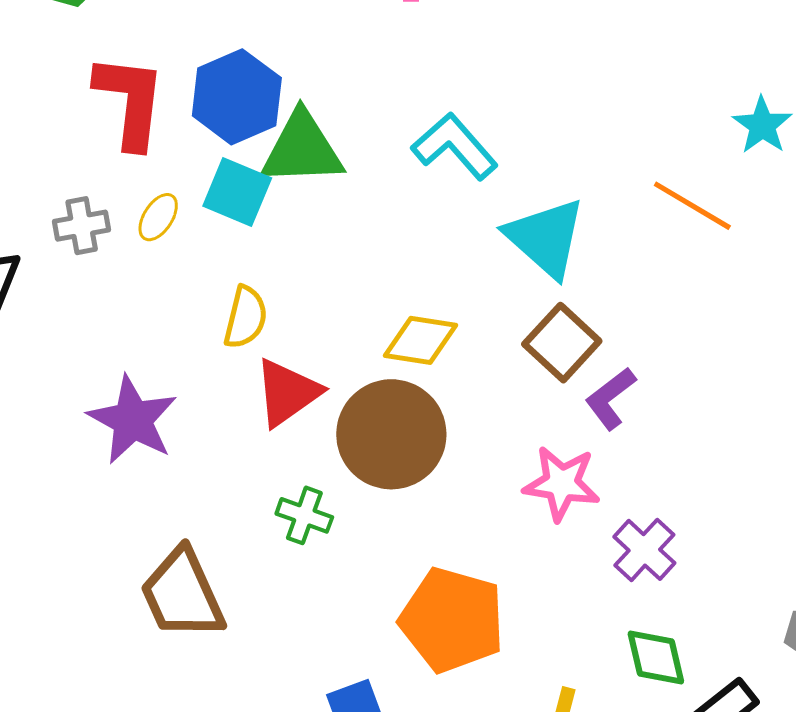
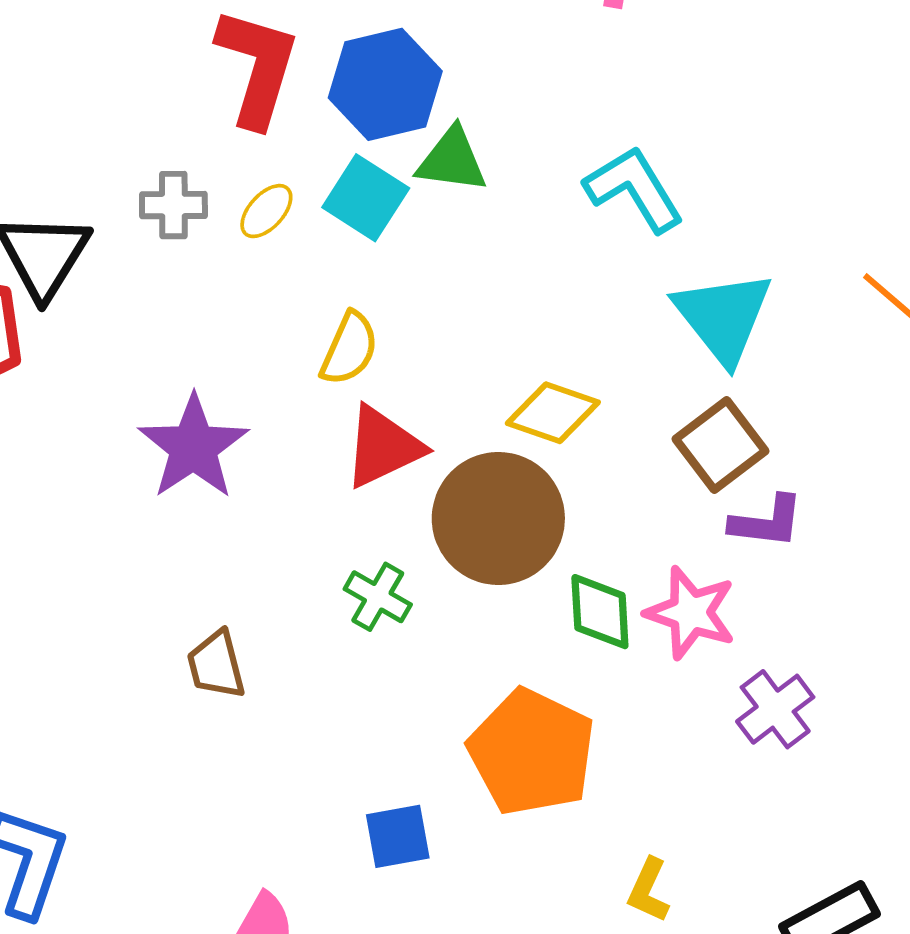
green triangle: (302, 149) -> (452, 160), size x0.7
purple L-shape: (610, 398) -> (767, 522), turned -146
brown trapezoid: (182, 594) -> (216, 665), size x0.6
green diamond: (656, 657) -> (600, 612), moved

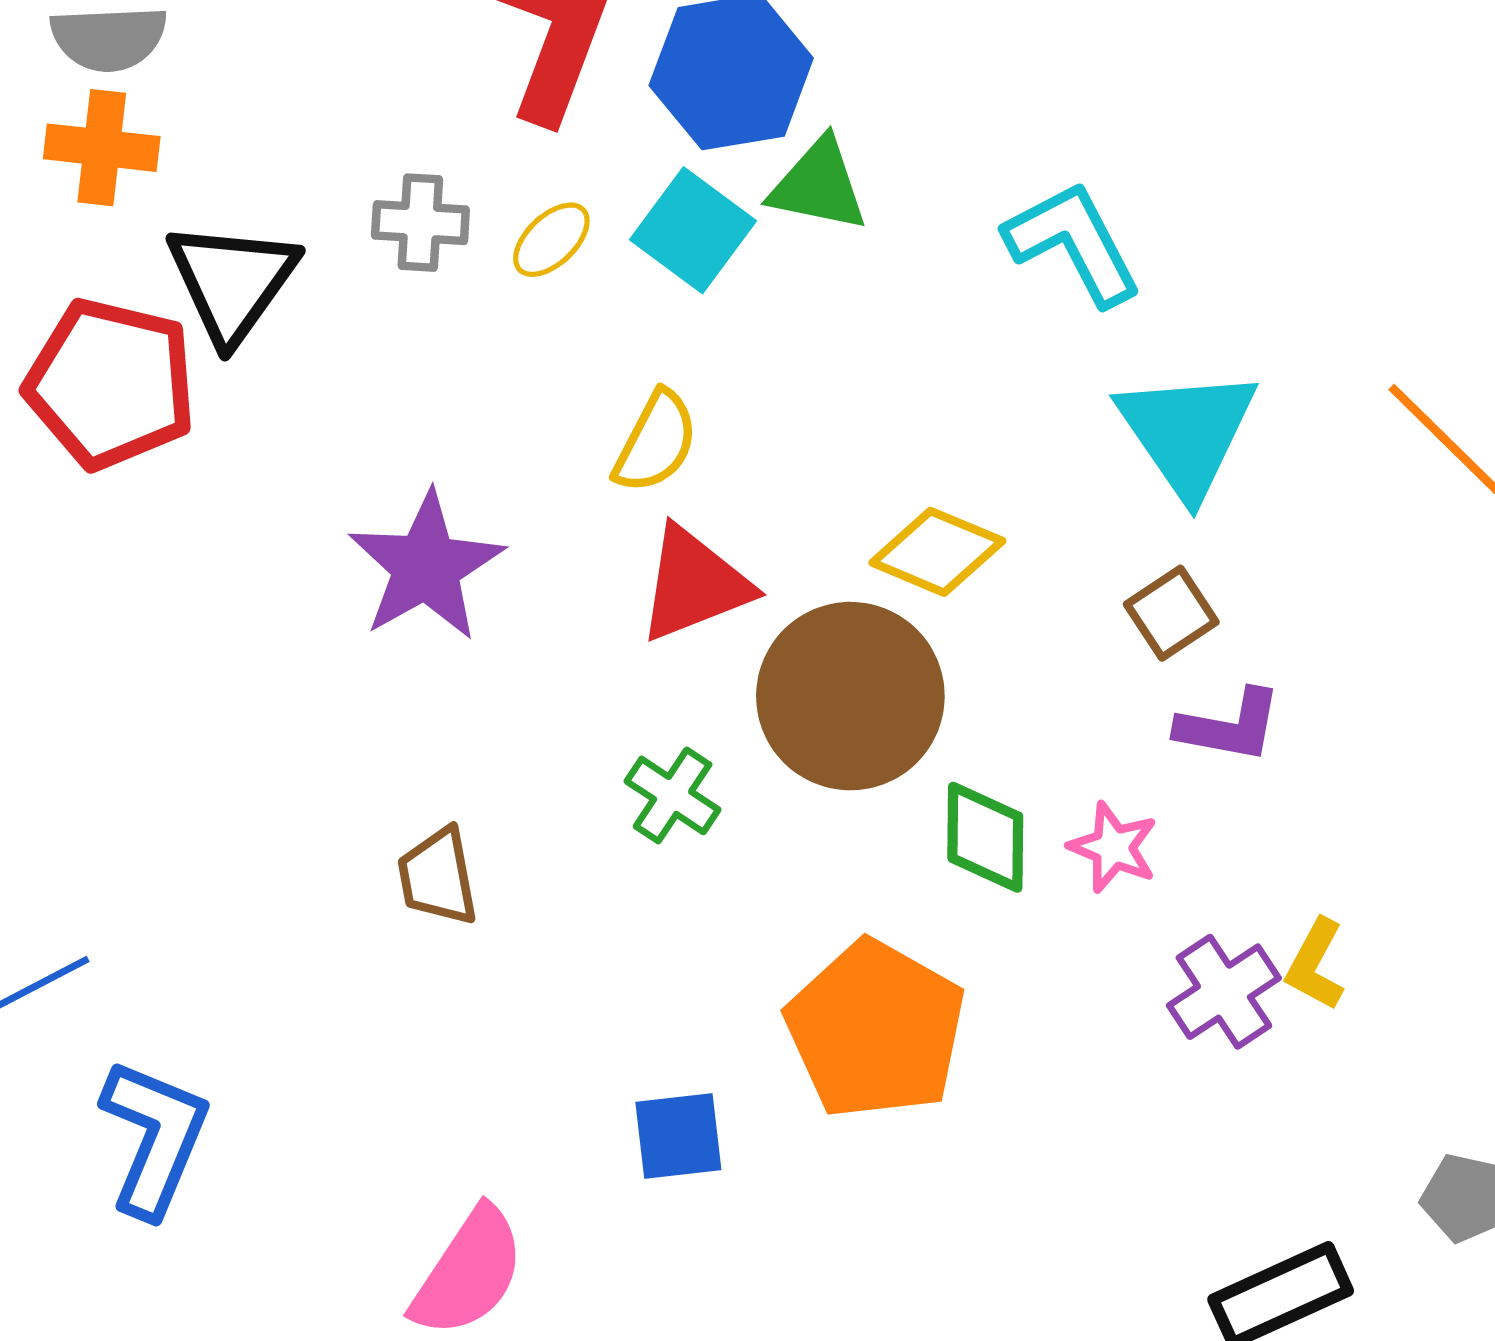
brown square: (720, 445) -> (1171, 613), size x0.7
pink star: (691, 613) -> (1113, 847), size x0.7
yellow L-shape: (649, 890) -> (1315, 965), moved

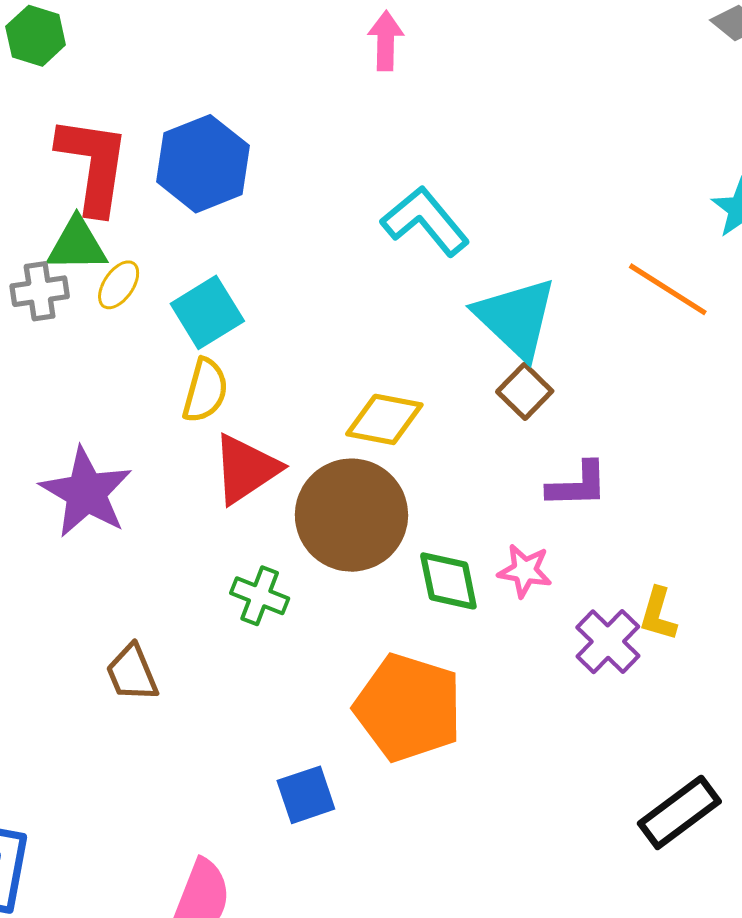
green triangle: (818, 185) -> (77, 245), moved
cyan square: (693, 230) -> (207, 312), moved, turned 34
brown square: (1171, 613) -> (525, 391), moved

